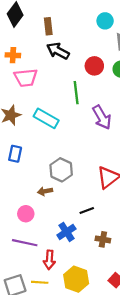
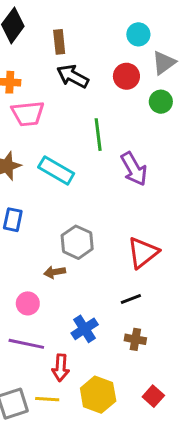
red circle: (94, 66) -> (126, 76), moved
black line: (87, 211) -> (131, 299), moved

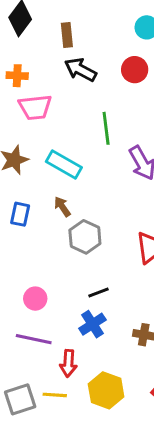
brown arrow: (55, 272) -> (62, 207), moved, turned 66
black line: (131, 299) -> (98, 293), moved

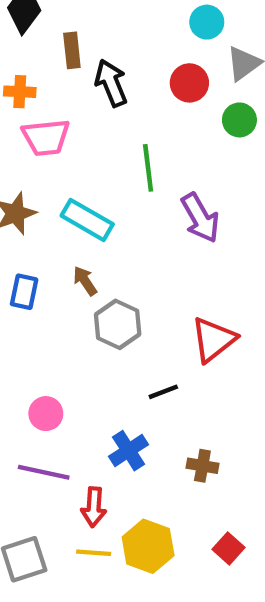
brown rectangle: (67, 35) -> (72, 50), moved
black arrow: (80, 70) -> (111, 83), turned 40
black line: (98, 293) -> (163, 392), moved
yellow line: (55, 395) -> (94, 553), moved

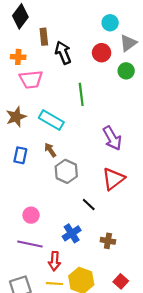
purple arrow: (200, 218) -> (112, 138), moved
black line: (163, 392) -> (89, 204), turned 64

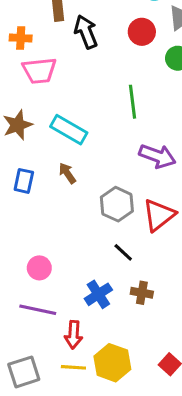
green line: (81, 94) -> (133, 102), moved
purple arrow: (112, 138) -> (157, 156), turned -40
gray hexagon: (66, 171) -> (117, 204), moved
brown cross: (108, 241) -> (142, 293), moved

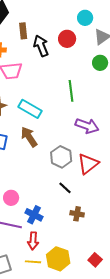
red circle: (142, 32) -> (67, 39), moved
brown arrow: (67, 173) -> (29, 137), size x1.5
blue cross: (98, 294) -> (34, 215), moved, turned -30

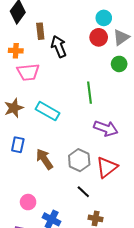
red circle: (67, 39) -> (99, 37), moved
brown arrow: (29, 137) -> (44, 159), moved

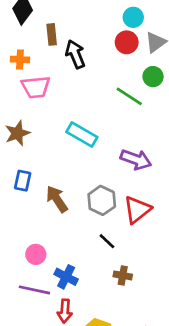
green line: (89, 93) -> (129, 96), moved, turned -50
cyan rectangle: (47, 111) -> (82, 135), moved

